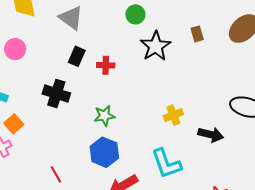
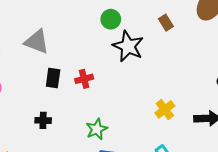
green circle: (135, 14) -> (111, 19), moved
black cross: (56, 93) -> (43, 120), size x0.6

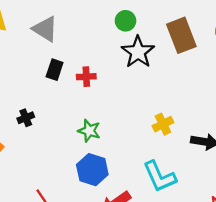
brown rectangle: (166, 23) -> (181, 35), size x2.0
black cross: (43, 120) -> (26, 118), moved, turned -35
green star: (97, 129) -> (89, 131), turned 30

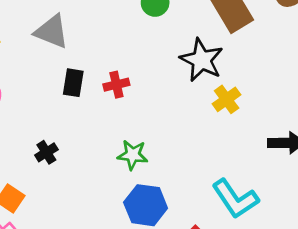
black star: (138, 52) -> (202, 60), moved
yellow cross: (163, 124) -> (227, 99), moved

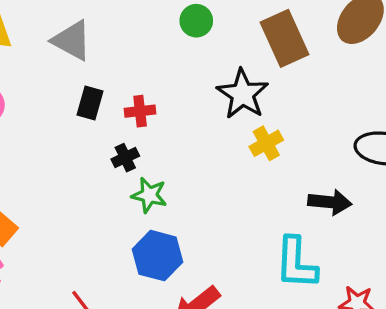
black cross: (46, 152) -> (125, 158), moved
cyan L-shape: (235, 199) -> (296, 263), moved, turned 30

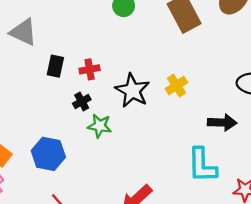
gray triangle: (72, 40) -> (23, 32), moved
black star: (243, 94) -> (132, 91), moved
blue hexagon: (157, 256) -> (48, 154), moved

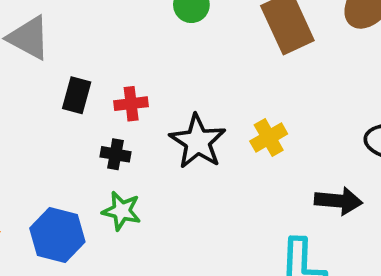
black cross: (82, 102) -> (115, 154), turned 36
green star: (100, 126) -> (122, 211), moved

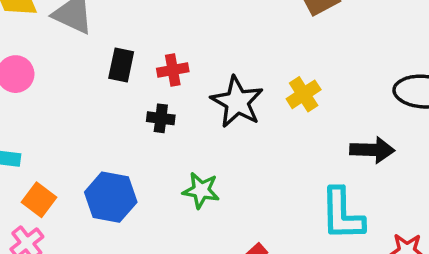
green star: (122, 211) -> (201, 190), moved

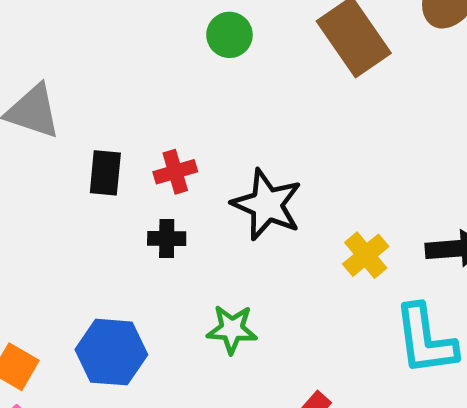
yellow cross: (304, 94) -> (366, 255), moved

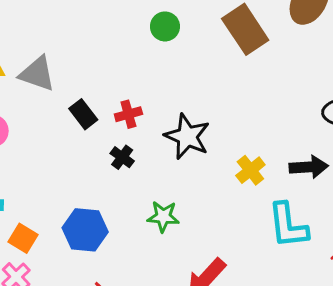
black rectangle: (105, 173) -> (83, 114), turned -44
black cross: (167, 238) -> (122, 157), turned 35

